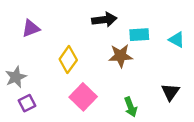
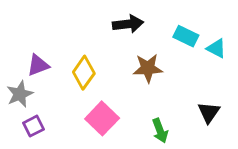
purple triangle: (31, 28) -> (38, 65), moved
cyan rectangle: (139, 35) -> (186, 36), moved, turned 30

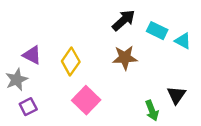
black arrow: (128, 24) -> (124, 20), moved, turned -35
purple triangle: (38, 65) -> (32, 55), turned 48
green arrow: (160, 131) -> (152, 110), moved

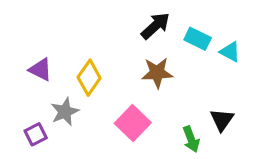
gray star: (17, 80) -> (65, 112), moved
pink square: (86, 100) -> (133, 123), moved

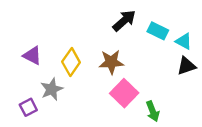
brown star: (157, 73) -> (111, 62), moved
black triangle: (222, 120) -> (186, 66), moved, turned 36
pink square: (133, 123) -> (124, 93), moved

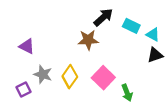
yellow diamond: (71, 62) -> (70, 77), moved
brown star: (111, 62) -> (88, 40), moved
gray star: (52, 89) -> (43, 74), turned -30

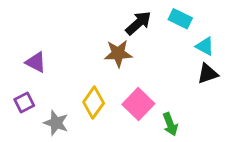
cyan rectangle: (131, 26) -> (180, 19), moved
gray star: (43, 74) -> (56, 123), moved
purple square: (24, 89) -> (24, 103), moved

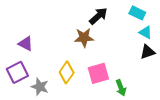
cyan rectangle: (180, 19) -> (137, 13), moved
purple square: (24, 103) -> (17, 72), size x1.5
pink square: (138, 104) -> (98, 73), turned 30

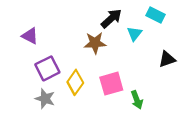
cyan triangle: (145, 32) -> (135, 34), moved, turned 40
purple triangle: (26, 44) -> (30, 36), moved
purple square: (17, 72) -> (47, 68), moved

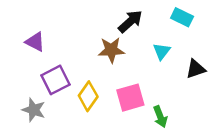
cyan triangle: (135, 34) -> (162, 51), moved
gray star: (45, 99) -> (34, 110), moved

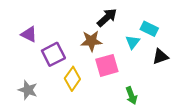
cyan rectangle: (182, 17) -> (149, 29), moved
purple square: (56, 80) -> (53, 54), moved
pink square: (130, 98) -> (107, 65), moved

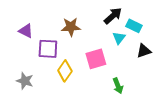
black arrow: (107, 18) -> (113, 16), moved
brown star: (91, 41) -> (71, 27), moved
purple square: (53, 54) -> (48, 49), turned 30

